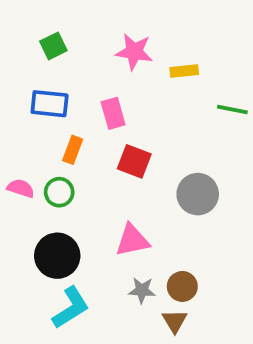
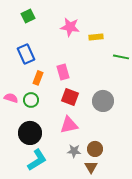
green square: (53, 46) -> (28, 16), moved
blue rectangle: (50, 104) -> (26, 54), turned 60
pink rectangle: (113, 113) -> (63, 72), moved
red square: (134, 161) -> (70, 97), moved

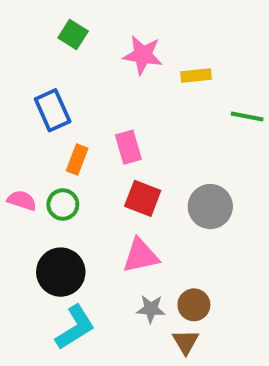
green square: (28, 16) -> (73, 34), moved, turned -32

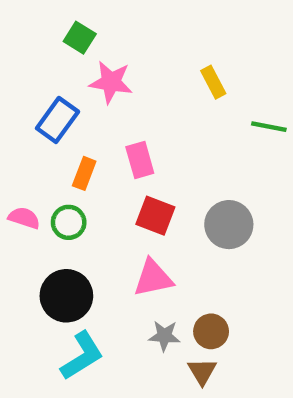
pink star: (143, 55) -> (111, 82), moved
yellow rectangle: (196, 75) -> (213, 82), turned 68
blue rectangle: (53, 110) -> (57, 120), turned 60

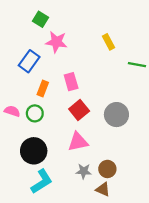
red square: (155, 216) -> (79, 110), turned 30
brown triangle: (202, 371) -> (103, 189), turned -35

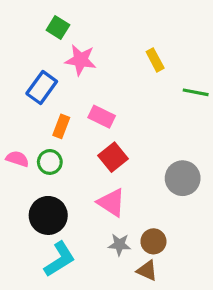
pink rectangle: (71, 82) -> (102, 117), turned -48
gray circle: (116, 115) -> (183, 178), moved
pink triangle: (78, 142) -> (111, 202), turned 45

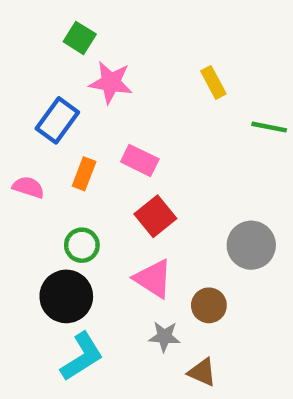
pink semicircle: (17, 159) -> (28, 187), moved
green circle: (50, 162) -> (82, 245), moved
brown circle: (153, 241) -> (209, 305), moved

